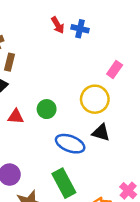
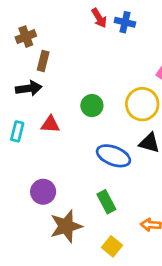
green circle: (47, 109) -> (92, 106), moved
green rectangle: (64, 183) -> (106, 202), size x0.7

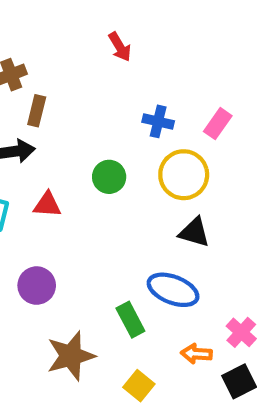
blue cross: (125, 22) -> (158, 121), moved
blue ellipse: (113, 156) -> (173, 290), moved
purple circle: (43, 192) -> (37, 286), moved

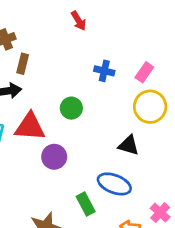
yellow circle: (184, 175) -> (150, 107), moved
red triangle: (47, 205) -> (30, 127), size x1.6
purple circle: (37, 286) -> (54, 157), moved

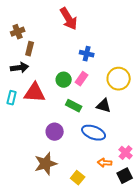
red arrow: (79, 21) -> (69, 19), size x1.6
pink rectangle: (144, 72) -> (82, 79), moved
purple circle: (54, 157) -> (55, 132), moved
green rectangle: (86, 204) -> (74, 106), moved, turned -35

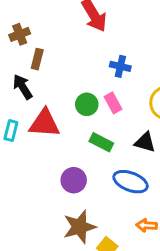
black arrow: (20, 68) -> (23, 87), turned -114
pink rectangle: (82, 79) -> (113, 103), turned -64
brown star: (46, 164) -> (79, 227), moved

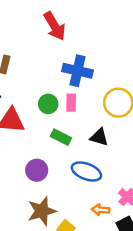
blue cross: (120, 66) -> (78, 71), size x1.6
pink rectangle: (113, 103) -> (71, 103), turned 30

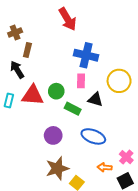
green circle: (48, 104) -> (56, 91), moved
black triangle: (99, 137) -> (95, 99), moved

